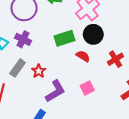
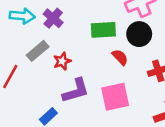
pink square: (87, 88) -> (115, 97), size x1.6

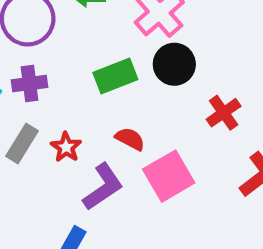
purple cross: (53, 18) -> (30, 84), turned -30
red semicircle: (120, 57) -> (130, 139), moved

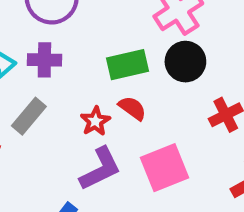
red semicircle: (130, 139) -> (132, 108), moved
red star: (66, 147) -> (95, 121), moved

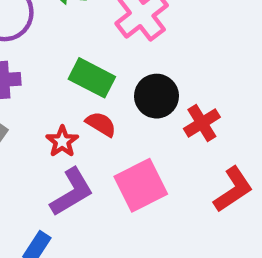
black circle: (185, 62) -> (156, 96), moved
green rectangle: (127, 65) -> (92, 78), turned 45

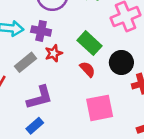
red star: (62, 141) -> (54, 53), moved
purple L-shape: (72, 192) -> (40, 98), moved

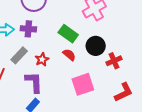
red star: (54, 53) -> (42, 59), moved
purple L-shape: (40, 98) -> (34, 82), turned -70

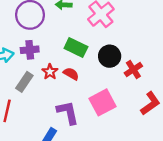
red semicircle: (69, 55) -> (71, 74), moved
red star: (42, 59) -> (50, 72), moved
purple L-shape: (34, 82) -> (68, 113), moved

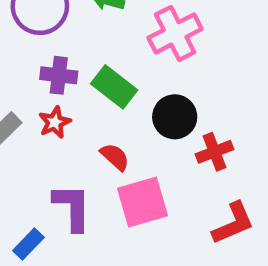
purple cross: (30, 50) -> (59, 75), moved
red semicircle: (71, 74) -> (115, 157), moved

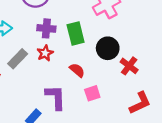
green rectangle: (114, 87) -> (76, 34), turned 40
red cross: (215, 152) -> (129, 66), turned -30
pink square: (143, 202) -> (92, 93), size x0.6

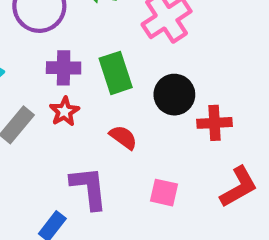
red cross: (129, 66) -> (215, 123), turned -36
pink square: (92, 93) -> (164, 193), moved, turned 35

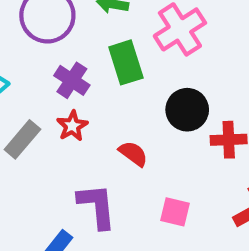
purple cross: (64, 68) -> (72, 80), turned 32
green rectangle: (116, 73) -> (126, 62), moved

